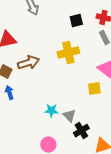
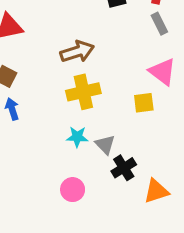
yellow cross: (68, 53) -> (83, 92), moved
brown arrow: (28, 63) -> (77, 52), moved

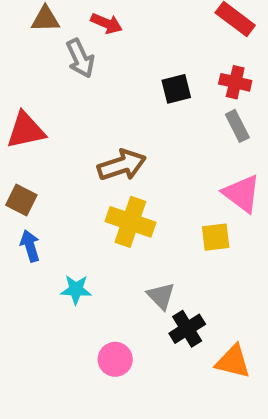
yellow cross: (83, 92) -> (130, 222), turned 32
cyan star: (77, 137) -> (76, 290), moved
orange triangle: (156, 191) -> (233, 361), turned 32

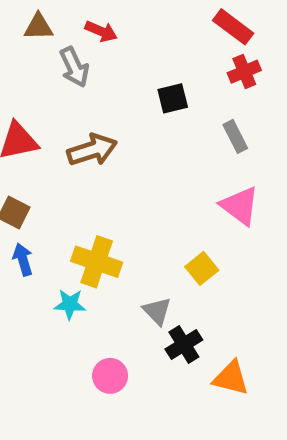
red cross: (235, 82) -> (244, 72), moved, turned -36
brown arrow: (122, 165) -> (92, 150), moved
yellow cross: (130, 222) -> (97, 262), moved
yellow square: (216, 237) -> (202, 268), moved, turned -32

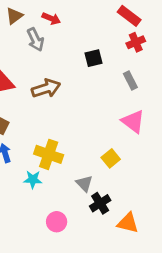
brown triangle: (38, 27) -> (14, 16), turned -36

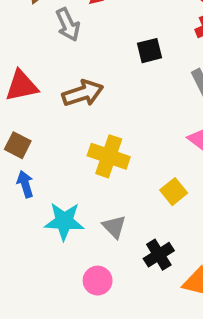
yellow cross: (49, 154) -> (109, 156), moved
cyan star: (33, 179) -> (64, 221), size x1.5
gray triangle: (84, 183) -> (114, 227), moved

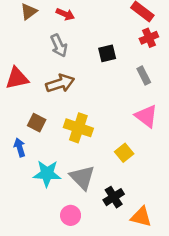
gray arrow: (68, 25) -> (59, 46), moved
brown square: (18, 145) -> (37, 123), moved
gray triangle: (114, 227) -> (82, 177), size x1.5

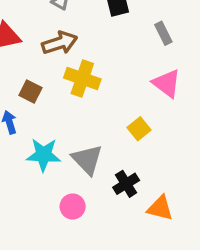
yellow cross: (78, 128) -> (82, 79), moved

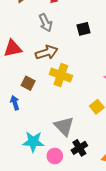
cyan star: (43, 155) -> (33, 142), moved
black cross: (126, 184) -> (79, 148), moved

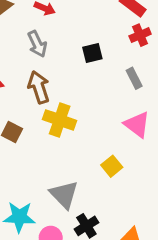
brown arrow: (47, 52) -> (39, 87), turned -90

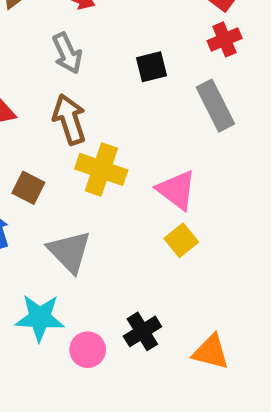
gray rectangle: (134, 78) -> (215, 106), size x1.5
pink triangle: (137, 125) -> (177, 190), moved
gray triangle: (64, 195) -> (69, 252), moved

